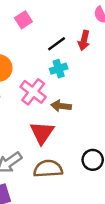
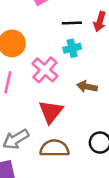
black line: (57, 44) -> (72, 23), turned 30
brown arrow: (61, 106) -> (87, 87), moved

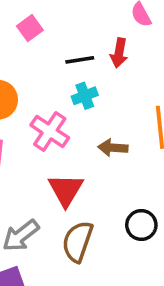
brown semicircle: (54, 148) -> (78, 241), turned -64

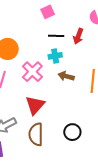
pink square: (30, 28) -> (48, 12), moved
brown arrow: (113, 148) -> (66, 76), moved
brown semicircle: (78, 241) -> (36, 134), turned -30

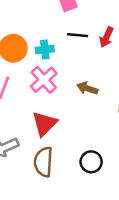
cyan cross: (55, 56) -> (45, 50), moved

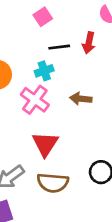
cyan cross: (45, 50) -> (44, 71), moved
brown semicircle: (43, 162) -> (53, 183), turned -76

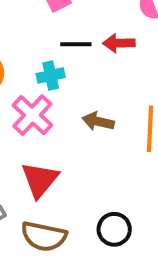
red arrow: (89, 43) -> (119, 43), turned 70

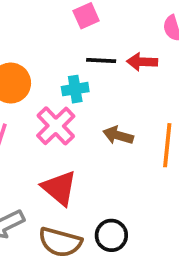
red triangle: (40, 180) -> (59, 188), turned -33
black circle: (114, 229) -> (111, 235), moved

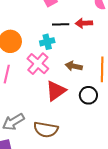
red triangle: (59, 188) -> (56, 91), moved, turned 50
black circle: (111, 235) -> (88, 95), moved

